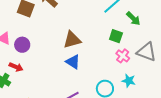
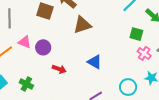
brown triangle: (72, 40) -> (82, 25), moved
red arrow: (16, 67) -> (59, 69), moved

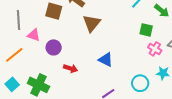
brown triangle: (82, 25) -> (92, 23), turned -30
pink triangle: (25, 42) -> (34, 35), moved
green cross: (26, 84) -> (38, 85), size x1.5

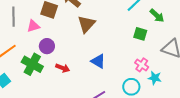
pink triangle: (34, 35) -> (33, 26), moved, turned -40
pink cross: (155, 49) -> (142, 65), moved
green cross: (38, 85) -> (32, 64), moved

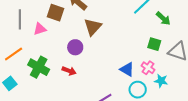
green square: (140, 34) -> (154, 44), moved
purple circle: (47, 46) -> (75, 47), moved
blue triangle: (98, 61) -> (127, 69), moved

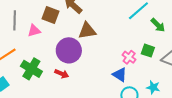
brown triangle: (93, 27) -> (87, 31), turned 36
purple circle: (75, 47) -> (69, 50), size x1.6
pink cross: (148, 68) -> (129, 57), moved

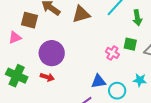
green arrow: (158, 25) -> (137, 18), turned 42
brown triangle: (87, 31) -> (81, 14), moved
blue triangle: (120, 75) -> (99, 81), moved, turned -35

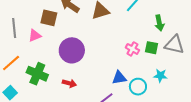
green arrow: (137, 18) -> (159, 23), moved
green square: (130, 44) -> (152, 48), moved
red arrow: (47, 77) -> (69, 83), moved

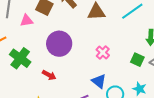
pink cross: (132, 49) -> (103, 52), moved
blue triangle: (119, 78) -> (99, 81), turned 35

